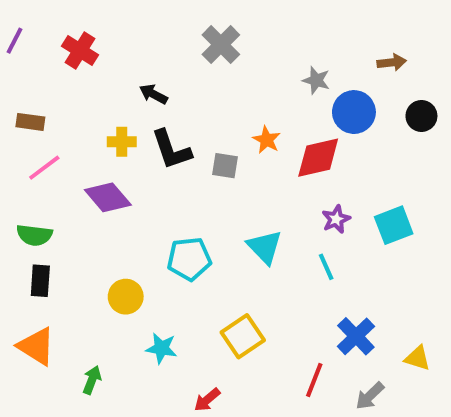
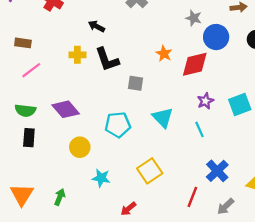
gray square: (225, 166) -> (136, 83), moved
purple diamond: (108, 197) -> (66, 109), moved
orange triangle: (36, 346) -> (22, 195), moved, turned 30

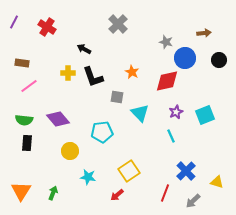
orange star: (164, 54) -> (132, 72), moved
cyan triangle: (163, 118) -> (140, 113), moved
red arrow: (128, 209) -> (117, 195), moved

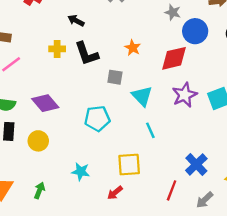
purple star: (176, 112) -> (185, 95), size x1.5
cyan line: (171, 136) -> (150, 130), moved
yellow circle: (70, 151) -> (38, 141), moved
yellow square: (129, 171) -> (129, 164), turned 30

